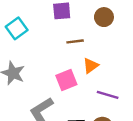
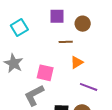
brown circle: (104, 17) -> (83, 24), moved
pink square: (66, 80) -> (45, 73), moved, turned 30

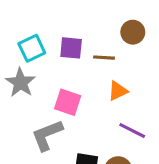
purple square: (57, 16) -> (71, 48), moved
cyan square: (19, 28) -> (32, 48), moved

